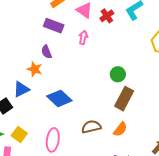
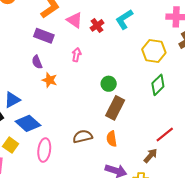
pink arrow: (83, 37) -> (77, 55), moved
orange star: (35, 69) -> (50, 80), moved
blue diamond: (59, 98) -> (28, 123), moved
orange semicircle: (120, 129) -> (112, 139), turned 133

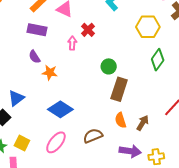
red cross: (97, 25) -> (88, 30), moved
blue diamond: (28, 123) -> (60, 109), moved
brown semicircle: (83, 137) -> (93, 136), moved
pink ellipse: (44, 150) -> (56, 142), turned 40
brown arrow: (151, 156) -> (143, 123), moved

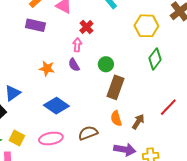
pink arrow: (72, 43) -> (77, 45), moved
purple semicircle: (34, 57) -> (74, 65), moved
pink ellipse: (56, 142) -> (51, 139), turned 40

